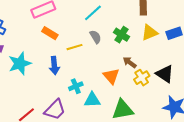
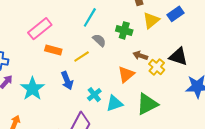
orange triangle: (111, 76) -> (126, 74), turned 48

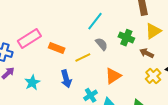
pink rectangle: (40, 29) -> (29, 39), moved
brown arrow: (140, 56) -> (147, 53), moved
orange triangle: (126, 74) -> (113, 76), moved
cyan star: (32, 89) -> (32, 83), size x0.7

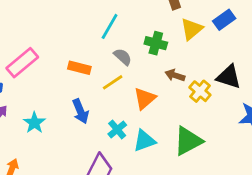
orange rectangle: (57, 48) -> (79, 68), moved
brown arrow: (147, 53) -> (175, 75), moved
yellow line: (83, 57) -> (113, 82), moved

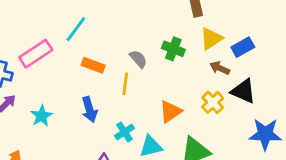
blue rectangle: (224, 20) -> (243, 47), moved
cyan line: (110, 26) -> (76, 29), moved
brown arrow: (175, 75) -> (220, 68), moved
yellow line: (113, 82) -> (125, 84), turned -55
orange triangle: (145, 98) -> (170, 111), moved

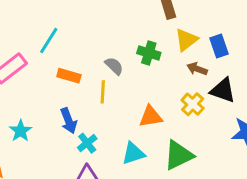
blue rectangle: (243, 47) -> (219, 46), turned -75
orange triangle: (170, 111) -> (151, 117), turned 30
cyan cross: (125, 132) -> (87, 143), moved

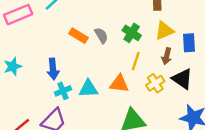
brown arrow: (197, 69) -> (167, 56), turned -112
orange rectangle: (69, 76) -> (78, 36), moved
yellow line: (103, 92) -> (136, 61), moved
cyan triangle: (133, 153) -> (88, 89), moved

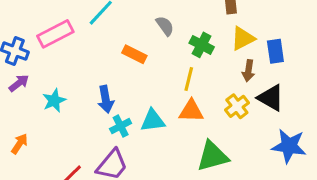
gray semicircle: (101, 35) -> (165, 26), moved
yellow line: (136, 61) -> (189, 79), moved

